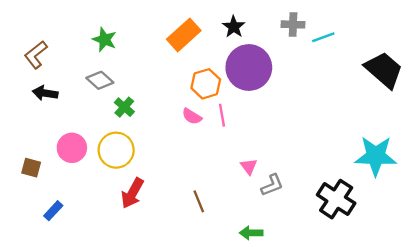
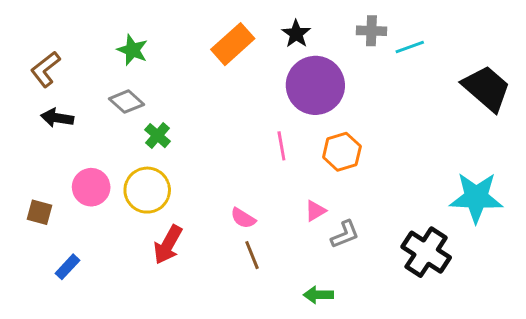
orange hexagon: (206, 84) -> (342, 152), moved
pink semicircle: (192, 116) -> (243, 218), moved
pink triangle: (249, 166) -> (315, 211), turned 36

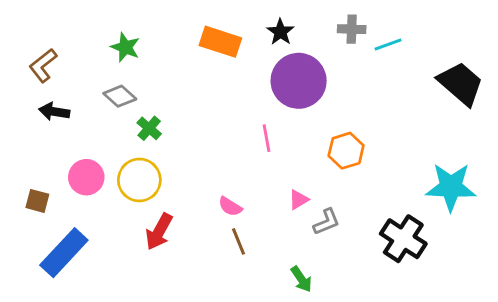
orange rectangle: (233, 44) -> (220, 42), turned 60
orange hexagon: (342, 152) -> (346, 151), moved
blue rectangle: (68, 267) -> (64, 253), size x2.0
green arrow: (318, 295) -> (301, 279), turned -124

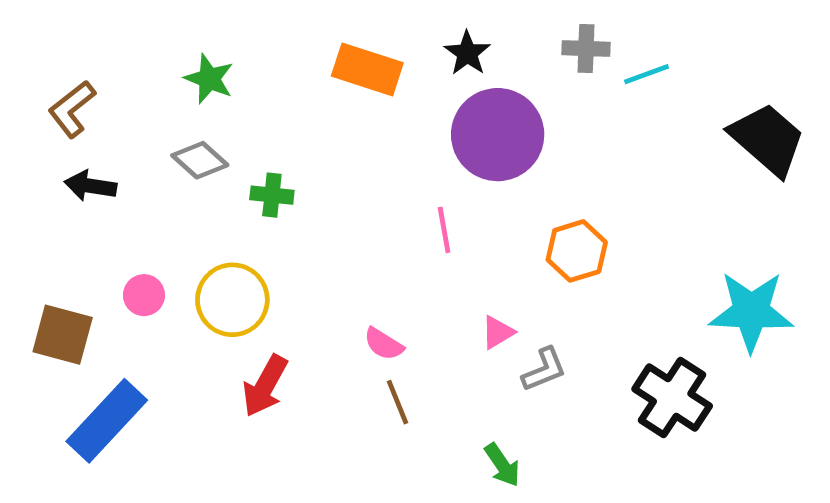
green cross: (149, 128) -> (272, 195), moved, turned -35
pink circle: (86, 177) -> (144, 295), size x0.7
brown square: (37, 201) -> (63, 335), size x1.5

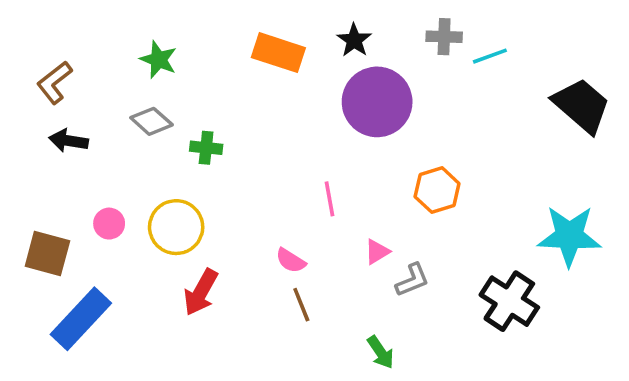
pink line: (444, 230) -> (329, 199), moved

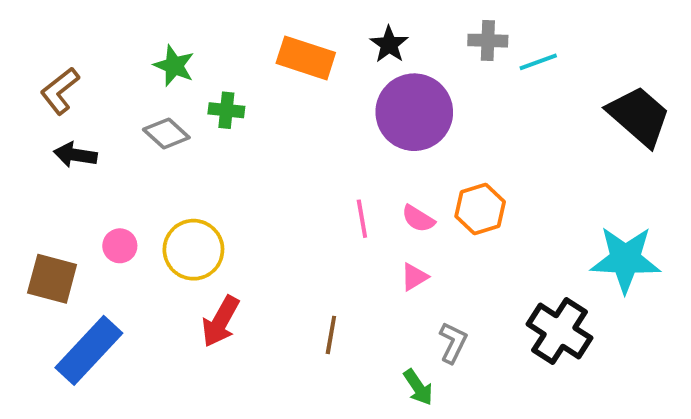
green cross: (206, 148) -> (226, 110), moved
pink semicircle: (291, 261) -> (418, 219), moved
gray L-shape: (412, 280) -> (453, 343), moved, turned -42
brown line: (301, 305) -> (331, 335), turned 32

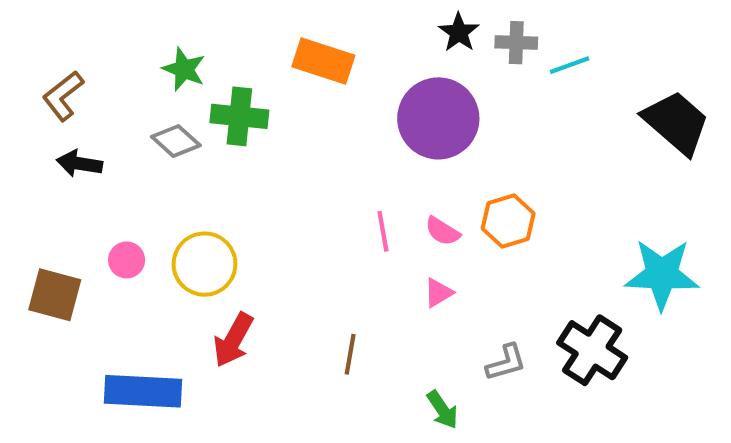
black star: (389, 44) -> (459, 32), moved
green cross: (226, 110) -> (239, 116), size x1.5
gray L-shape: (453, 343) -> (506, 362), moved, turned 48
blue rectangle: (89, 350) -> (143, 391), moved, turned 50

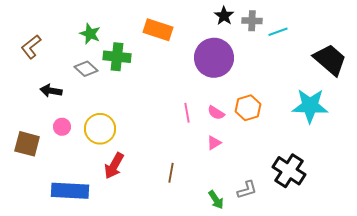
black arrow: (79, 164) -> (51, 91), moved
cyan star: (662, 274) -> (310, 106), moved
gray L-shape: (506, 362) -> (247, 190), moved

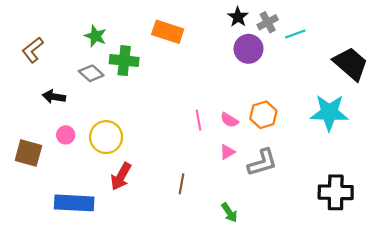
gray cross: (252, 21) -> (268, 22), turned -30
purple circle: (214, 58) -> (249, 49), moved, size x0.7
black cross: (289, 171) -> (336, 192), moved, turned -32
gray L-shape: (247, 190) -> (262, 163), moved, size x1.4

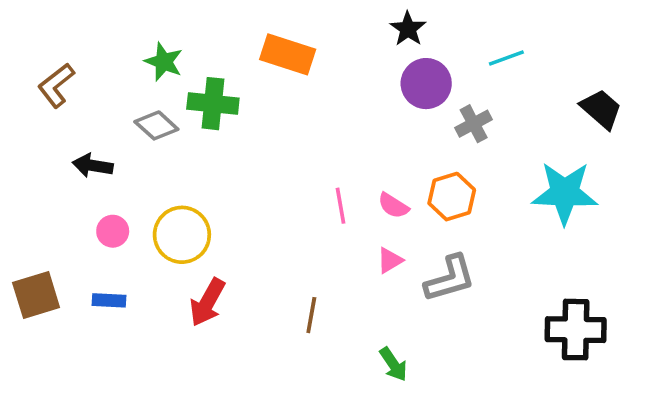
gray cross: (268, 22) -> (474, 124), moved
black trapezoid: (351, 64) -> (601, 109), size x0.7
brown square: (28, 153) -> (36, 295), moved, turned -32
blue rectangle: (74, 203) -> (109, 300), moved, size x0.5

